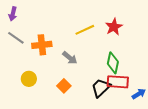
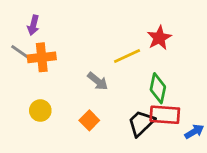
purple arrow: (13, 14) -> (33, 25), moved
yellow line: (85, 30) -> (127, 56), moved
orange cross: (42, 45) -> (42, 57), moved

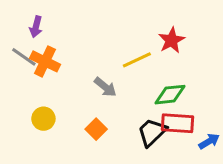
orange cross: (42, 57) -> (45, 61), turned 32
green diamond: (158, 88) -> (170, 95), turned 72

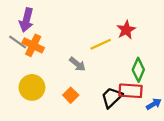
purple arrow: (36, 27) -> (26, 20), size x1.5
green diamond: (170, 95) -> (138, 70), moved, turned -60
yellow circle: (43, 119) -> (32, 87), size x1.5

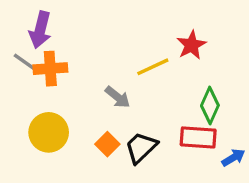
orange cross: (33, 45) -> (50, 69), turned -30
black trapezoid: (112, 97) -> (141, 147), moved

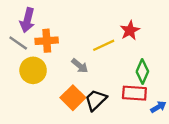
orange cross: (50, 69) -> (47, 41), moved
yellow circle: (49, 132) -> (33, 70), moved
orange square: (107, 144) -> (73, 98), size x1.5

